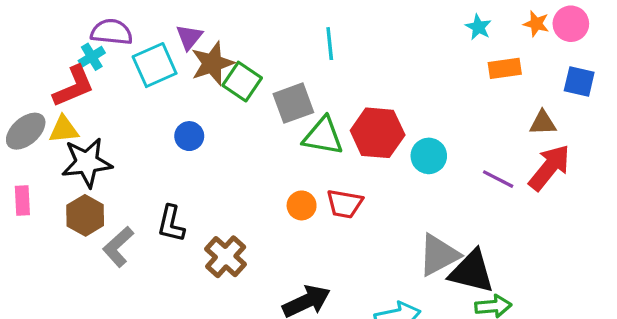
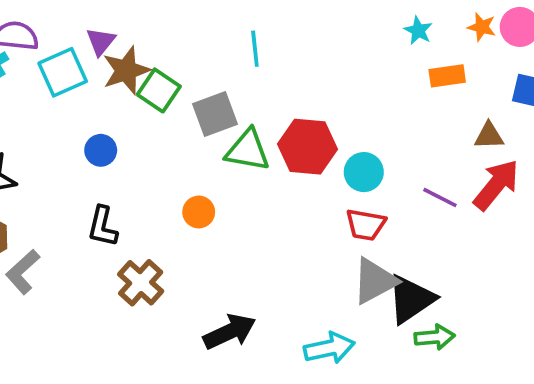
red trapezoid: (345, 204) -> (366, 225), moved
orange circle: (302, 205) -> (199, 212), moved
black L-shape: (171, 224) -> (103, 226), moved
black triangle: (472, 272) -> (411, 299), turned -48

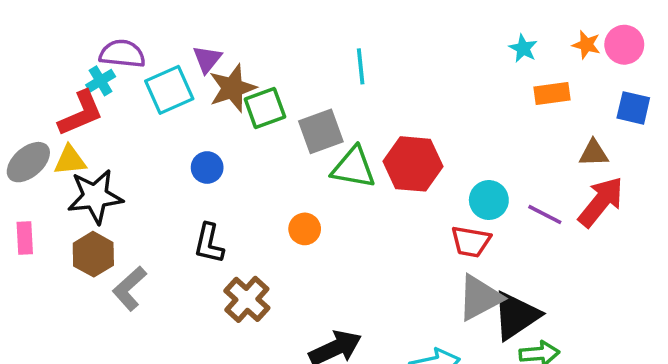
green square: (159, 90) -> (265, 108), turned 36
cyan circle: (364, 172) -> (489, 200), moved

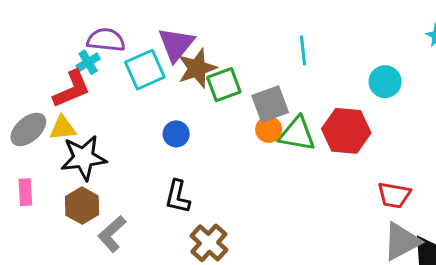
purple triangle: (207, 59) -> (176, 44), size x1.5
cyan circle: (489, 200) -> (385, 82), moved
orange circle: (305, 229) -> (269, 129), moved

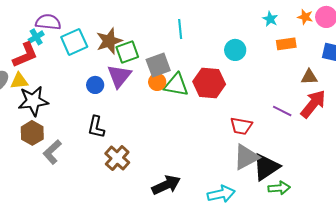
purple triangle: (176, 44) -> (119, 76), moved

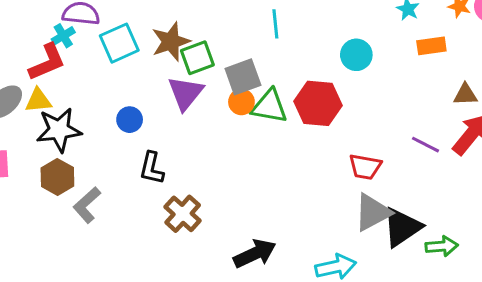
blue circle: (95, 85) -> (130, 120), moved
green arrow: (279, 188) -> (442, 246), moved

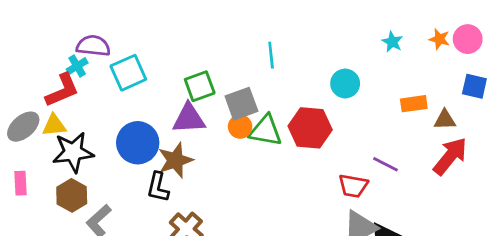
brown star: (171, 42) -> (175, 160), moved
orange rectangle: (431, 46) -> (414, 104), moved
purple triangle: (186, 93) -> (189, 119), turned 48
blue circle: (130, 120) -> (138, 143), size x1.8
purple line: (426, 145) -> (386, 164), moved

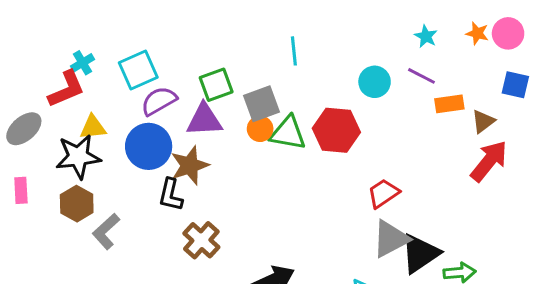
purple semicircle: (93, 46) -> (159, 101), moved, turned -36
brown triangle: (445, 120) -> (483, 121), turned -35
yellow triangle: (54, 125) -> (93, 127), moved
purple line: (386, 164) -> (421, 76), moved
red trapezoid: (353, 186) -> (383, 193), turned 136

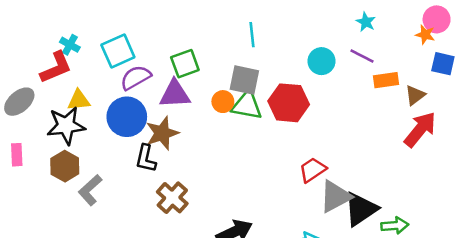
orange star: (477, 33) -> (425, 35), moved
cyan cross: (83, 63) -> (70, 45), turned -30
gray square: (262, 104) -> (244, 80), moved, turned 32
red trapezoid: (383, 193) -> (313, 170), moved

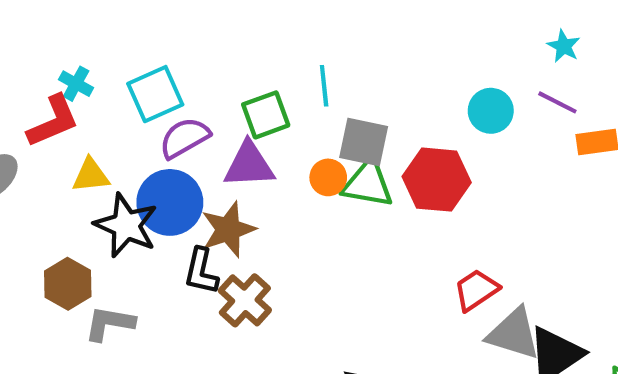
cyan line: (252, 35) -> (324, 86), moved
black star: (66, 126) -> (126, 225), moved, turned 30
gray L-shape: (90, 190) -> (109, 323), turned 52
gray triangle: (335, 196) -> (514, 334), turned 45
brown cross: (172, 198) -> (245, 300), moved

